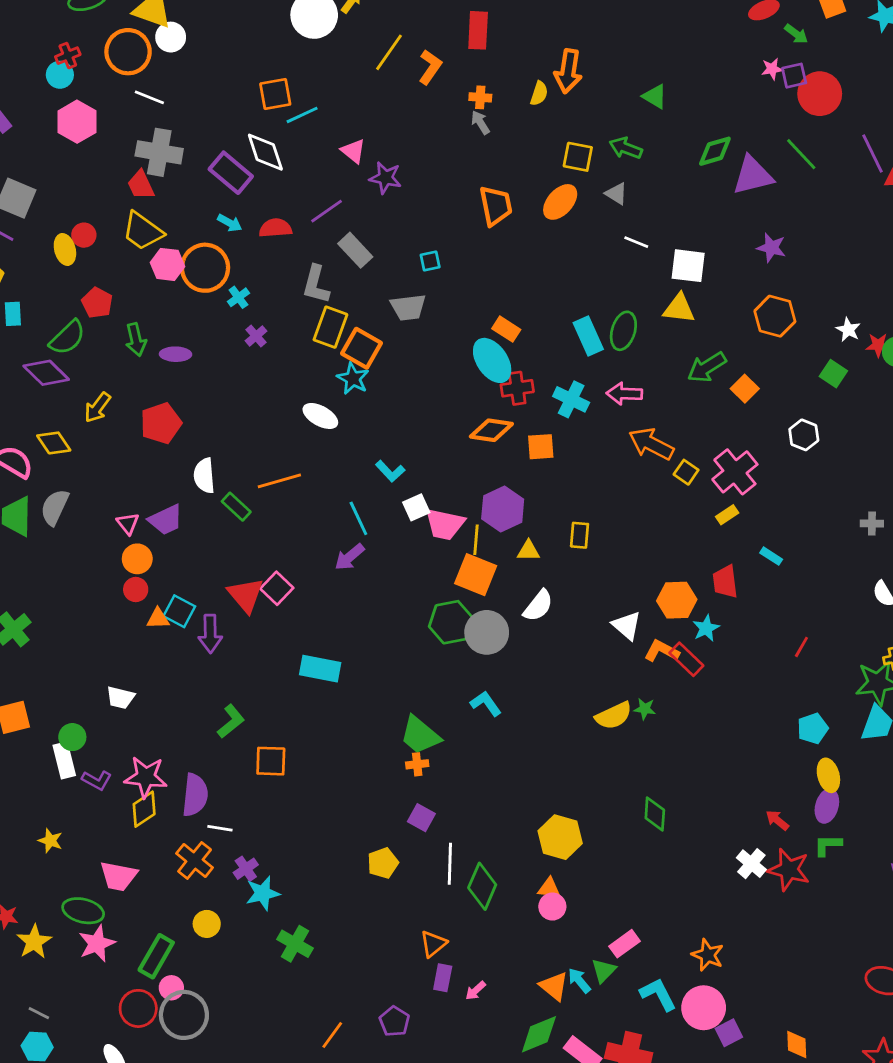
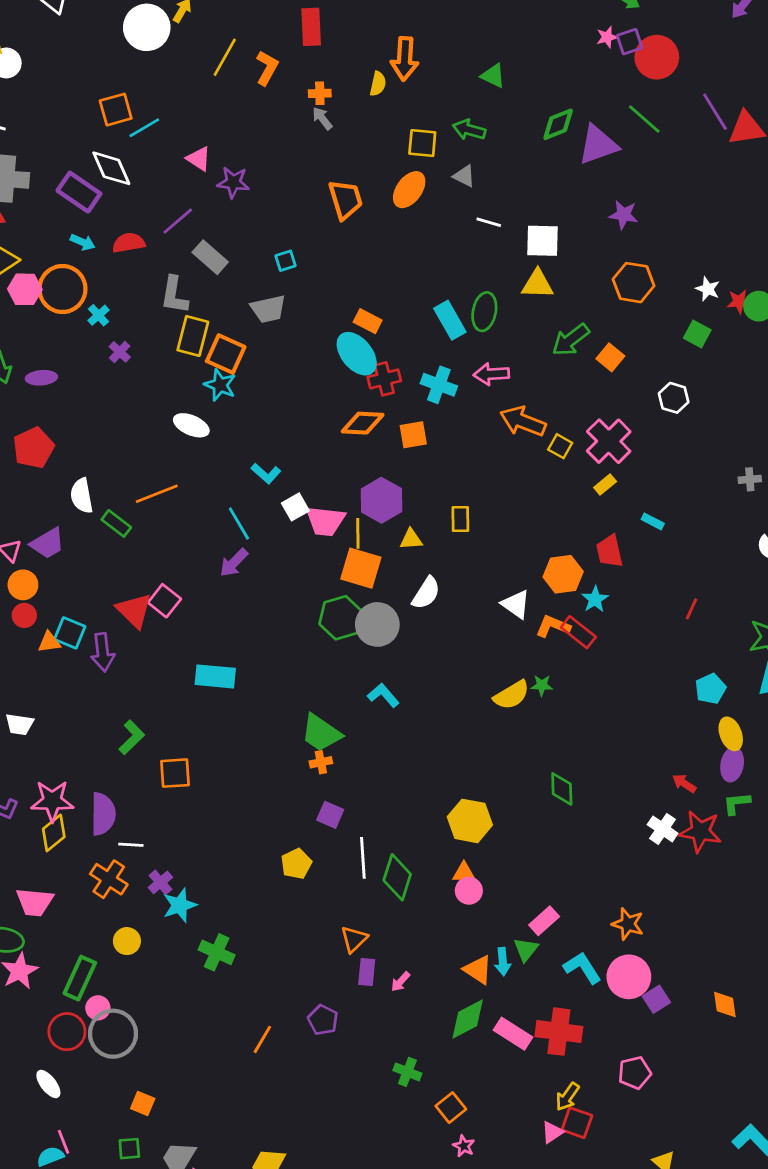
cyan arrow: (579, 981) -> (503, 962), turned -140

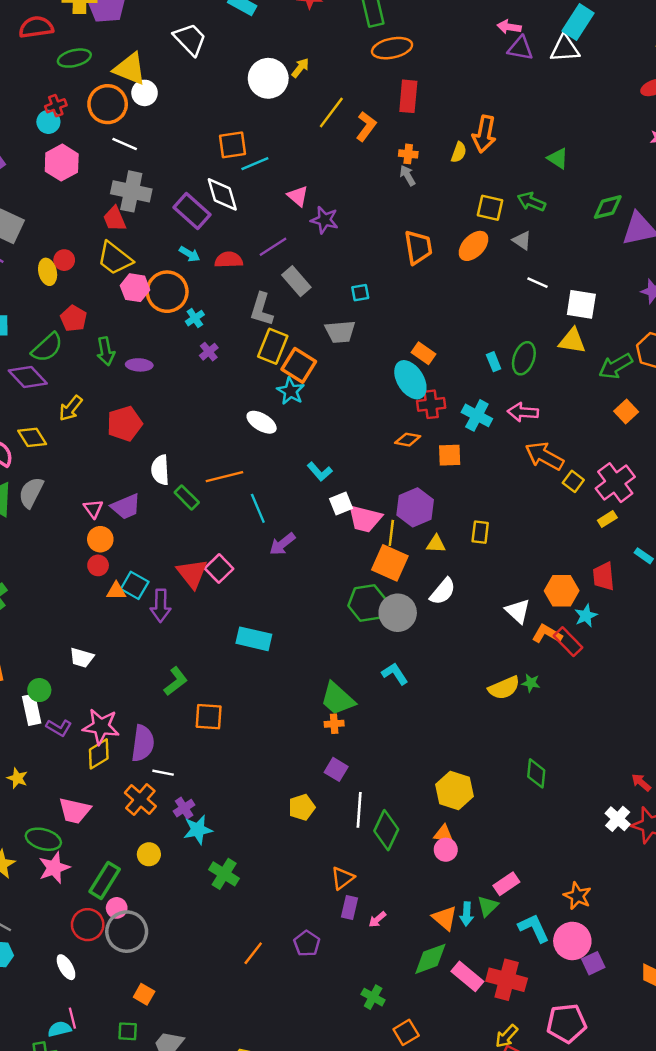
cyan rectangle: (450, 320) -> (494, 362), size x0.6
green arrow: (571, 340) -> (616, 366), moved
orange diamond: (363, 423) -> (408, 440), size x0.7
cyan line: (239, 523) -> (258, 508), moved
pink pentagon: (635, 1073) -> (566, 1023), size x1.4

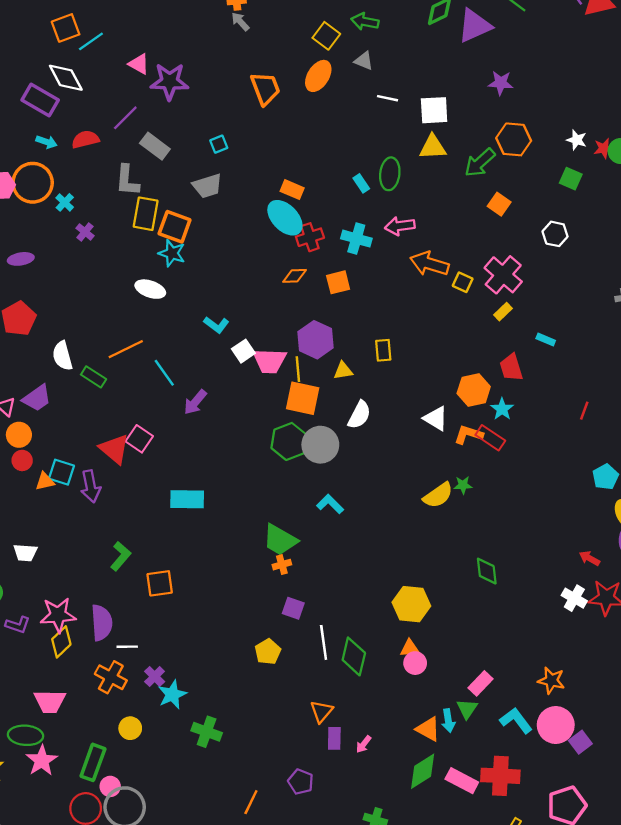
yellow square: (490, 208) -> (326, 36), turned 36
purple star: (324, 220) -> (169, 81), size x1.4

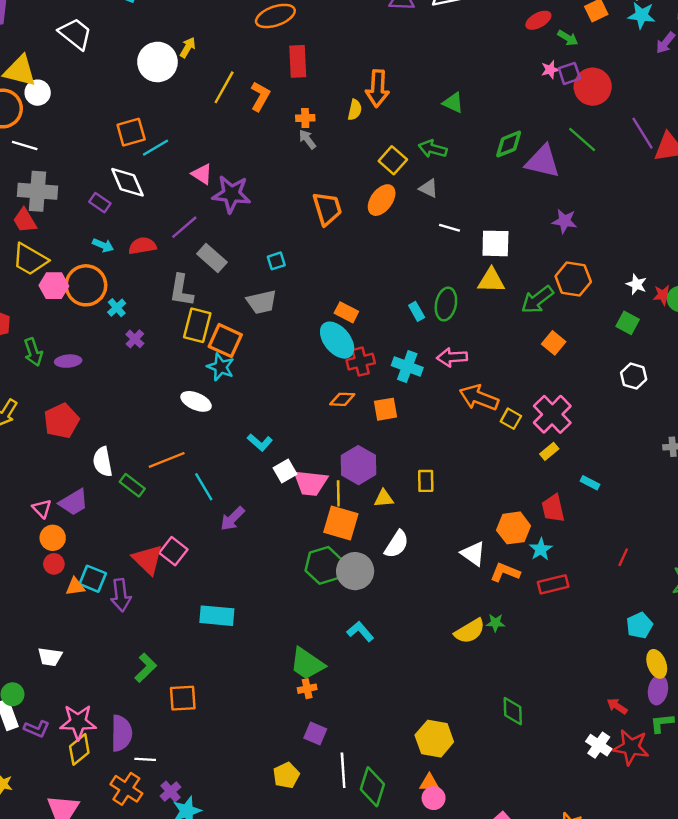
purple triangle: (475, 26) -> (543, 162), turned 33
purple rectangle: (40, 100) -> (100, 203), size x0.6
white hexagon: (555, 234) -> (634, 376), moved
red rectangle: (490, 438) -> (553, 584), moved, turned -52

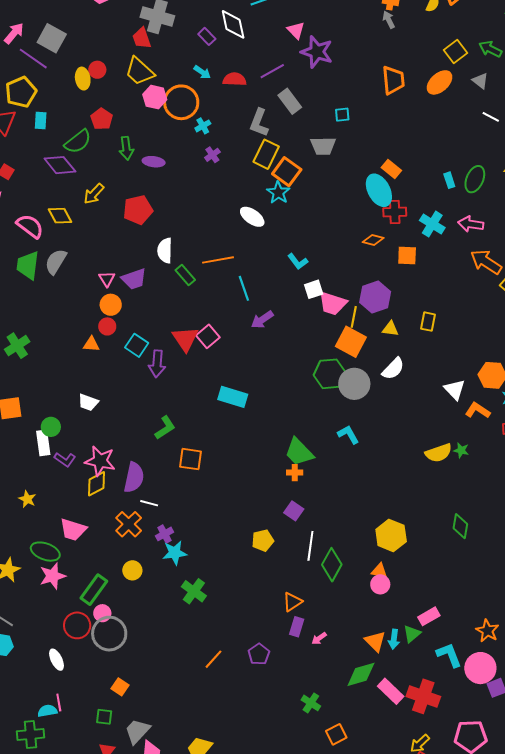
orange triangle: (75, 587) -> (91, 344), moved

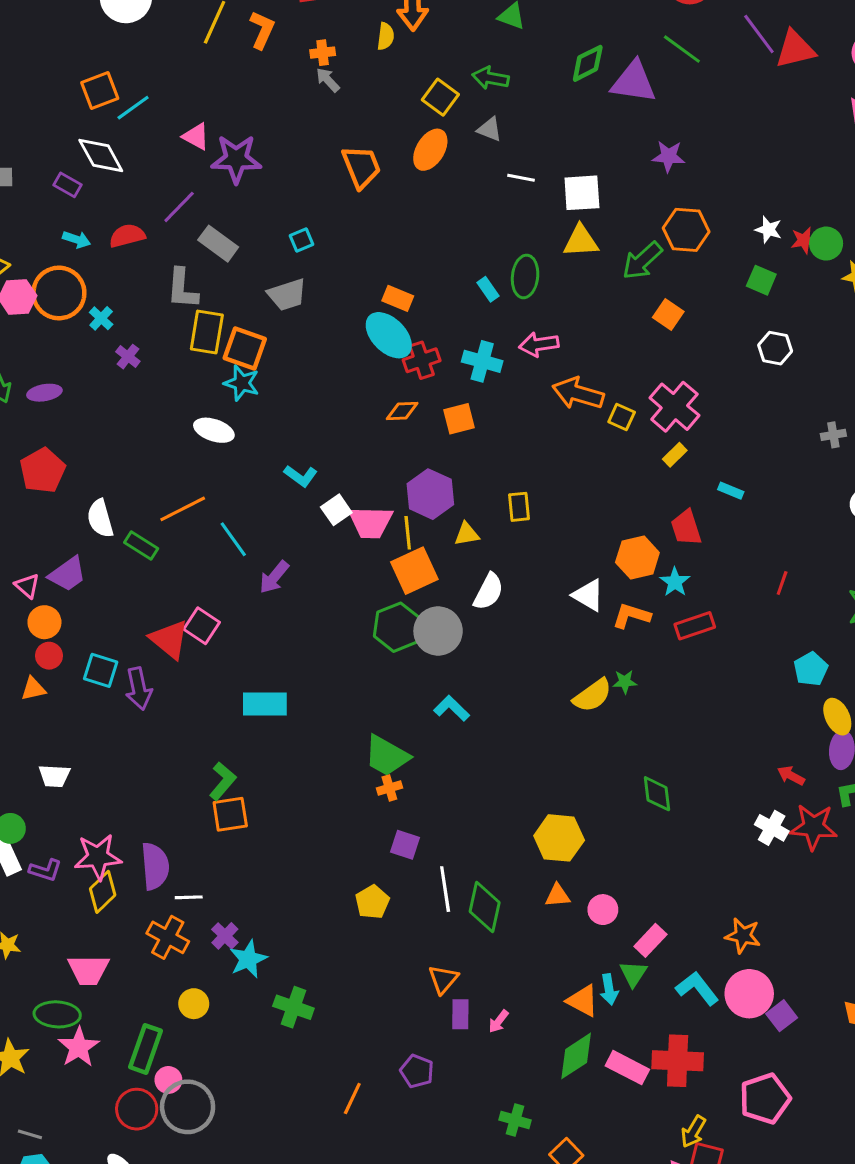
orange square: (351, 342) -> (414, 571), turned -36
green L-shape: (165, 428) -> (223, 781), moved
pink circle: (380, 584) -> (603, 910), moved

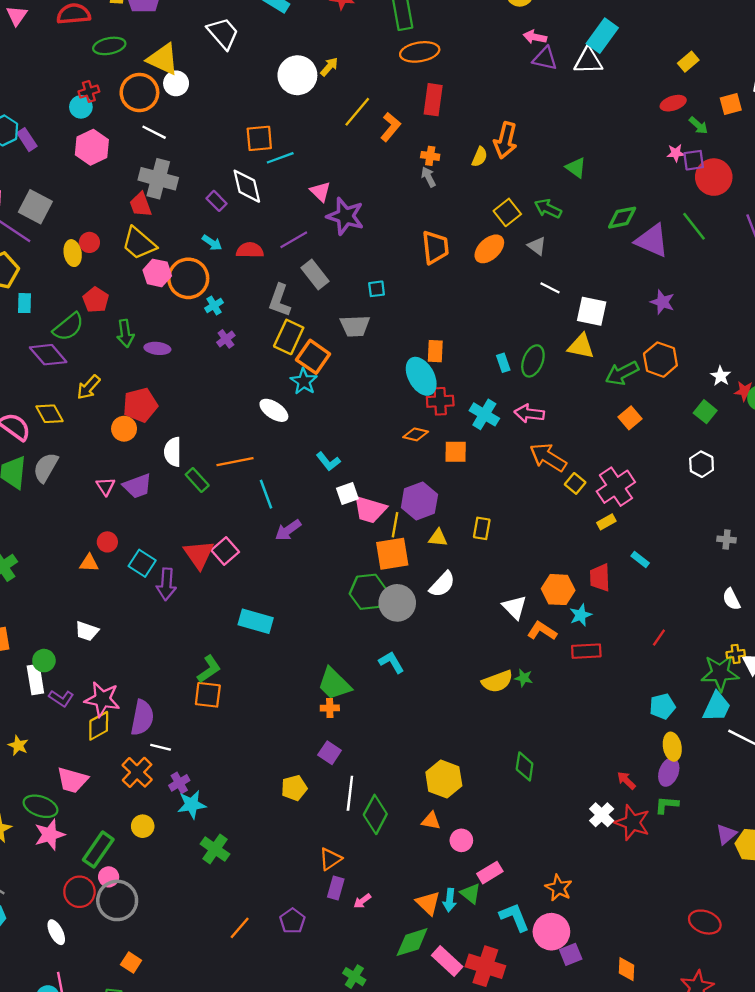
orange rectangle: (398, 298) -> (435, 351), turned 55
orange circle: (44, 622) -> (124, 429), moved
green triangle: (633, 974) -> (471, 893), turned -40

